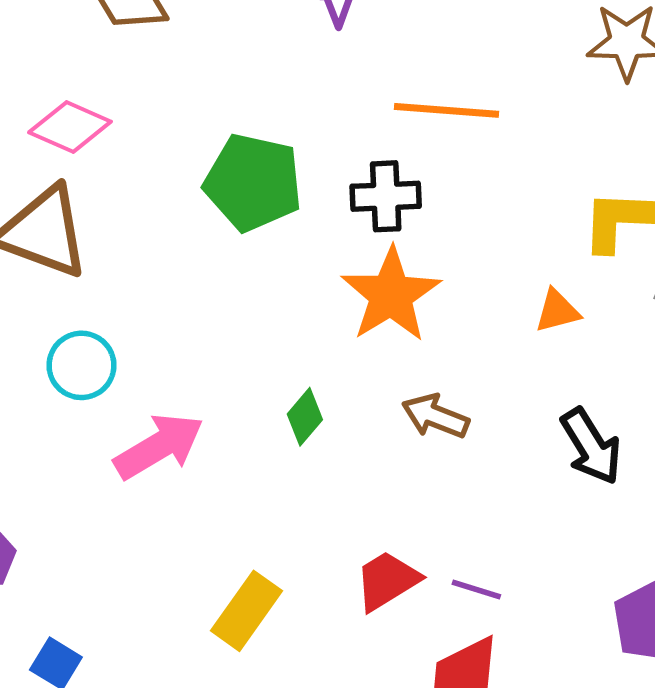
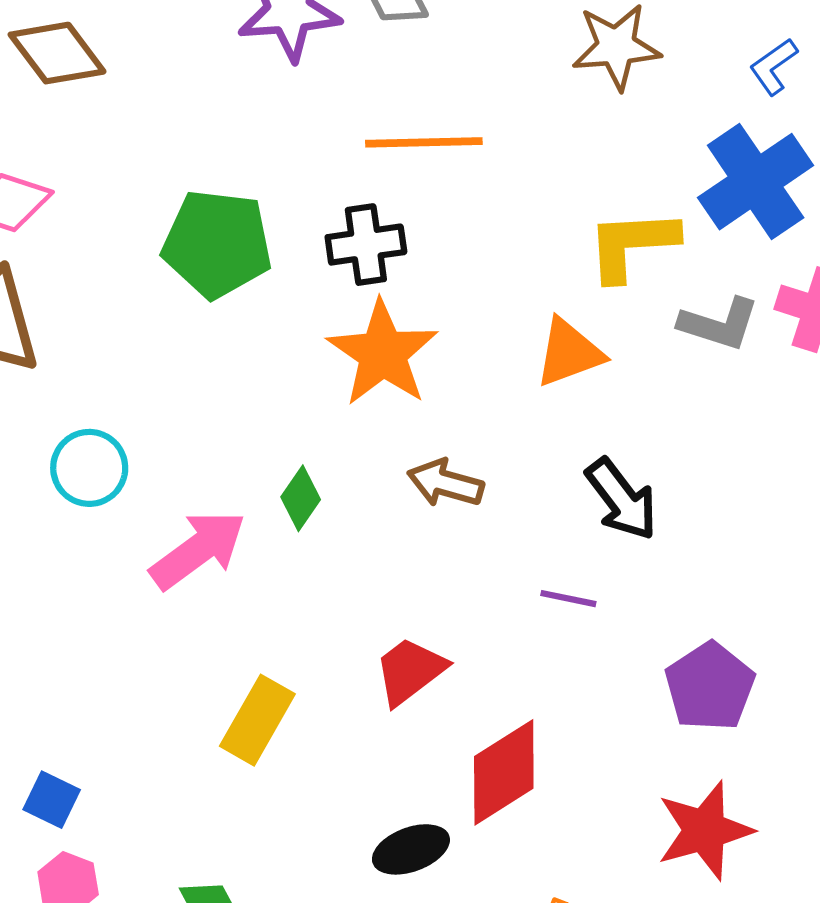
orange triangle: (557, 311) -> (569, 353), size x1.4
cyan circle: (82, 365) -> (89, 468), moved
pink arrow: (159, 446) -> (198, 550), moved
purple line: (476, 590) -> (568, 599), moved

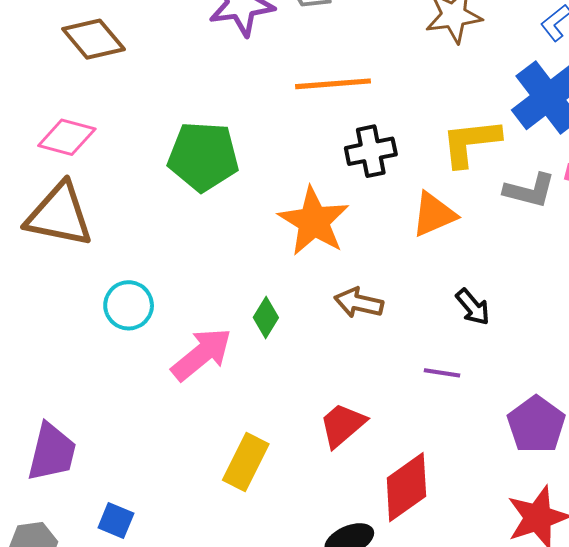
black cross: (366, 245) -> (371, 151), moved
black arrow: (622, 499) -> (473, 307), size x0.7

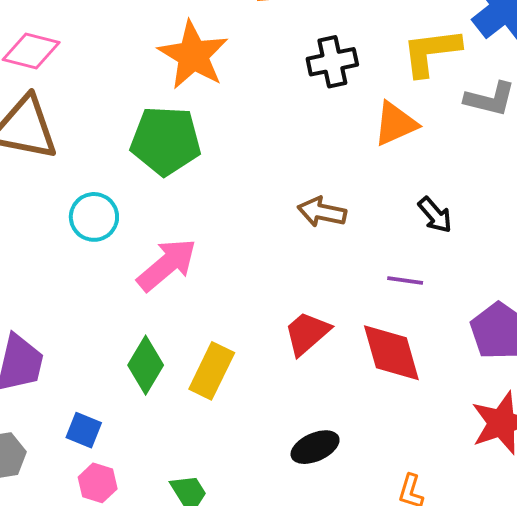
green pentagon: (203, 156) -> (166, 141), moved
orange star: (314, 221) -> (193, 55), moved
green diamond: (266, 318) -> (146, 365), moved, size x1.4
red diamond: (406, 487) -> (391, 353), moved, turned -70

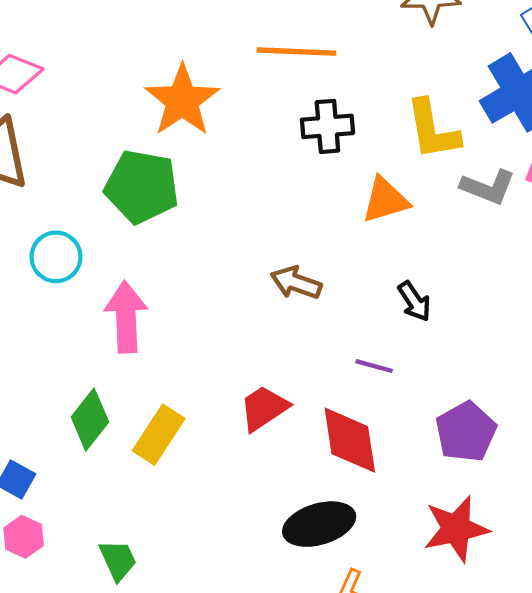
yellow L-shape: (431, 52) -> (433, 130), turned -100
pink arrow: (167, 265) -> (126, 317), turned -60
black ellipse: (315, 447) -> (319, 524), moved, size x1.4

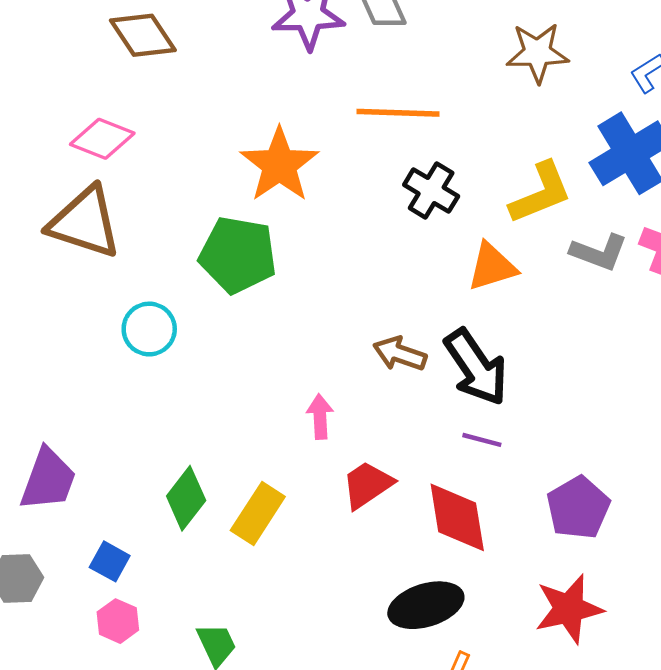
black cross: (327, 126) -> (431, 190), turned 36
yellow L-shape: (433, 130) -> (541, 193), turned -102
black arrow: (414, 301) -> (476, 367), moved, size x1.8
pink arrow: (126, 317) -> (320, 417), moved, size x0.6

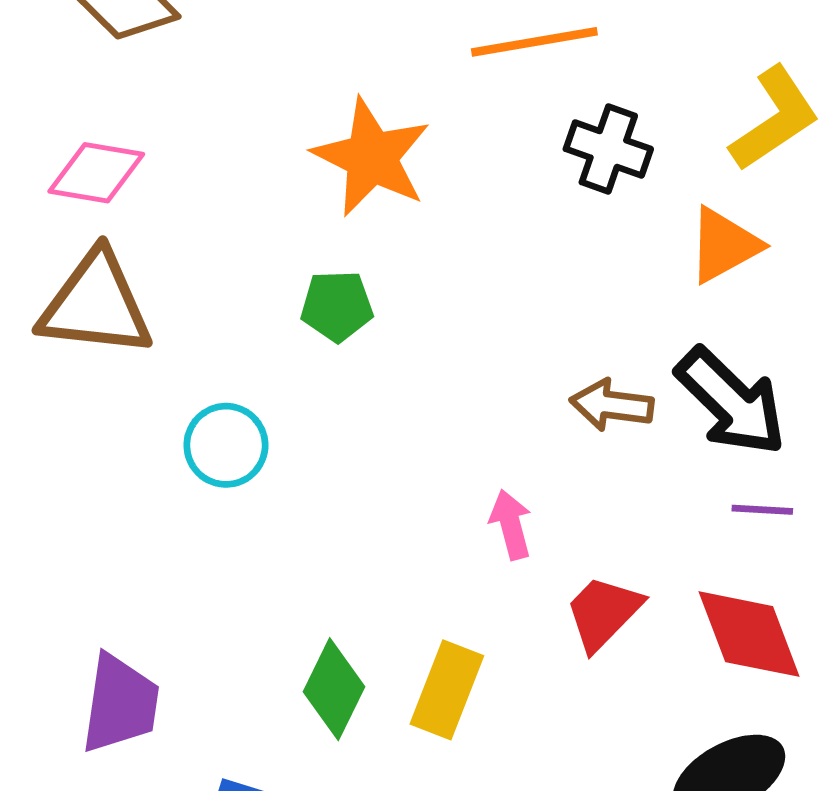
green pentagon: (238, 255) -> (337, 306), size x0.6

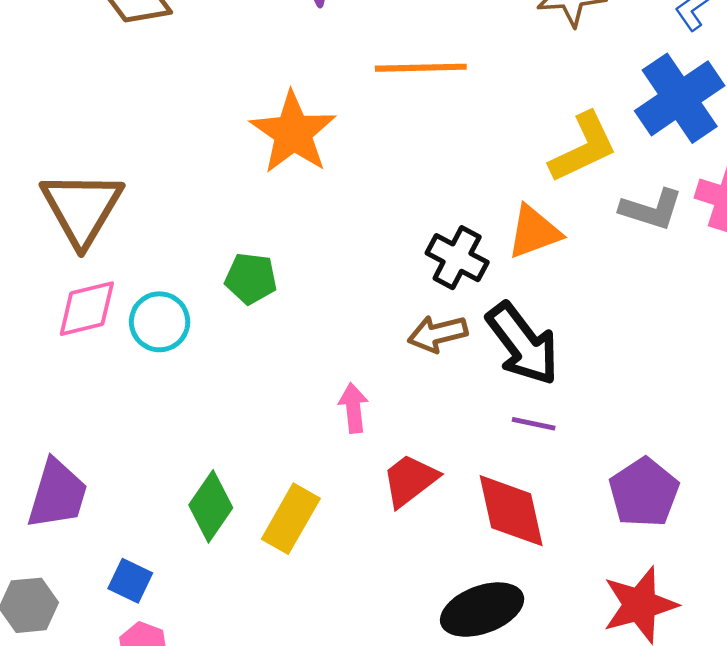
black cross: (608, 149) -> (457, 258), moved
pink diamond: (96, 173) -> (87, 309), moved, turned -32
brown triangle: (96, 304) -> (82, 208), turned 46
green pentagon: (337, 306) -> (251, 278), moved
brown arrow: (612, 405) -> (438, 334), turned -30

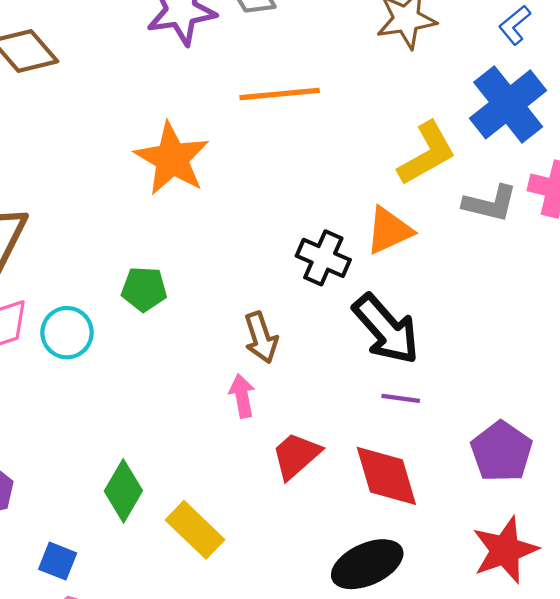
brown arrow: (438, 334) -> (261, 338), moved, turned -90
yellow rectangle: (291, 519) -> (195, 530), moved, turned -72

